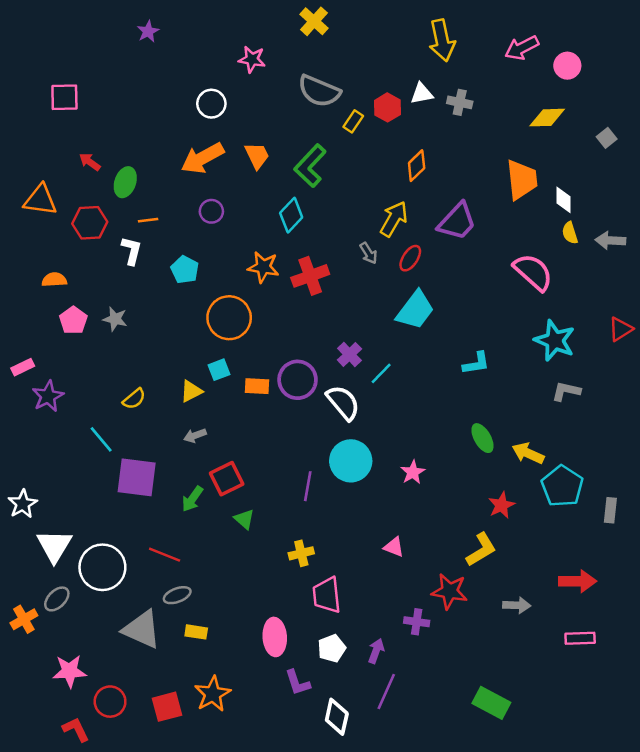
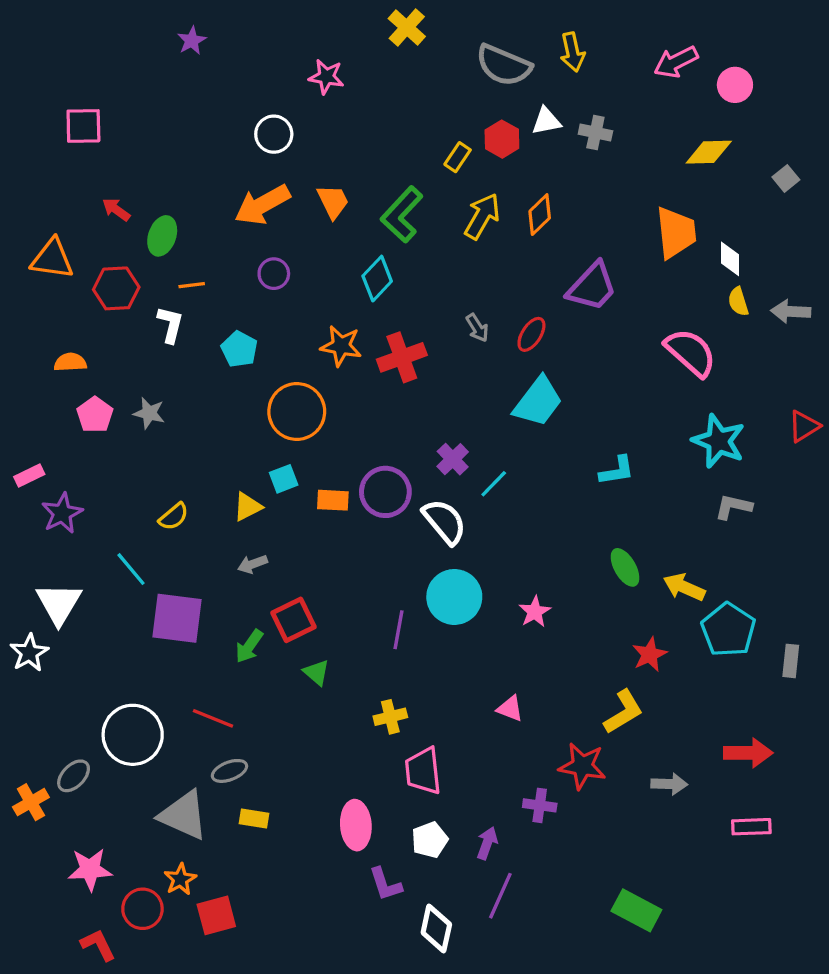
yellow arrow: (442, 40) -> (572, 52), size x0.7
gray semicircle: (319, 91) -> (504, 65), moved
yellow arrow: (394, 219) -> (482, 216), moved
white triangle: (54, 546) -> (59, 604), moved
orange star: (213, 694) -> (180, 879), moved, size x0.7

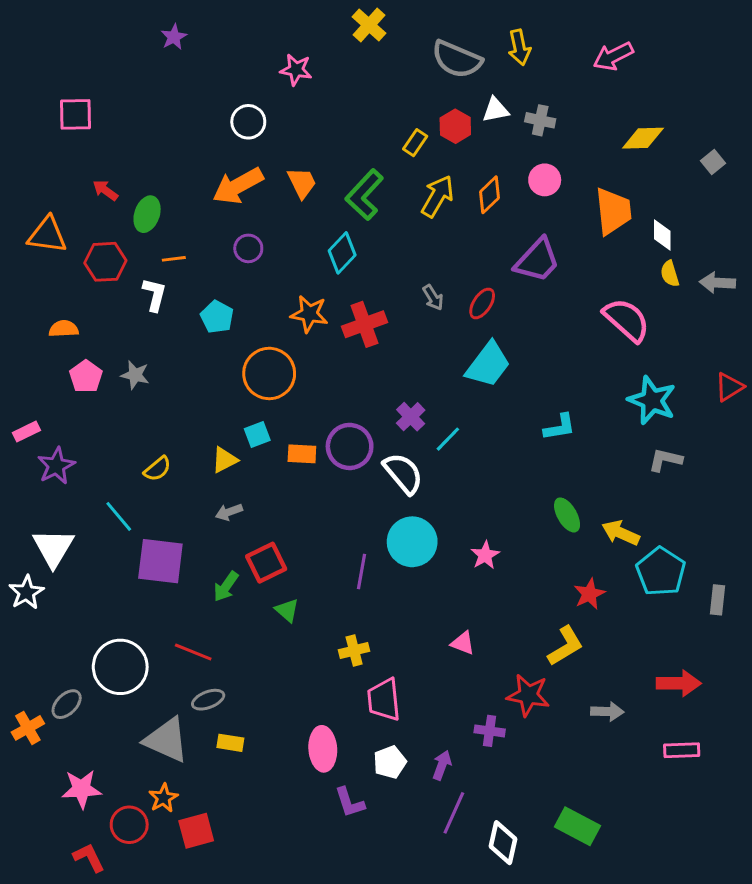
pink circle: (735, 85) -> (545, 180), moved
white diamond: (436, 928) -> (503, 843), moved

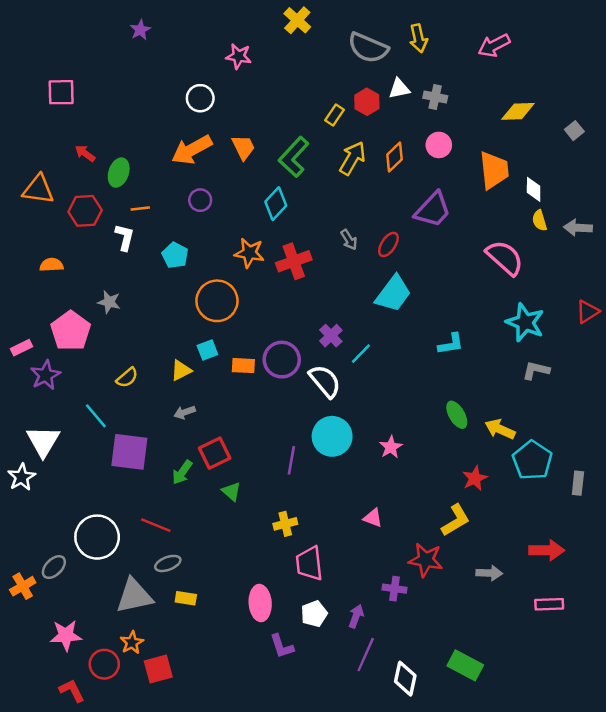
pink pentagon: (86, 376) -> (71, 331), moved, size x1.5
gray triangle: (166, 740) -> (134, 596), turned -36

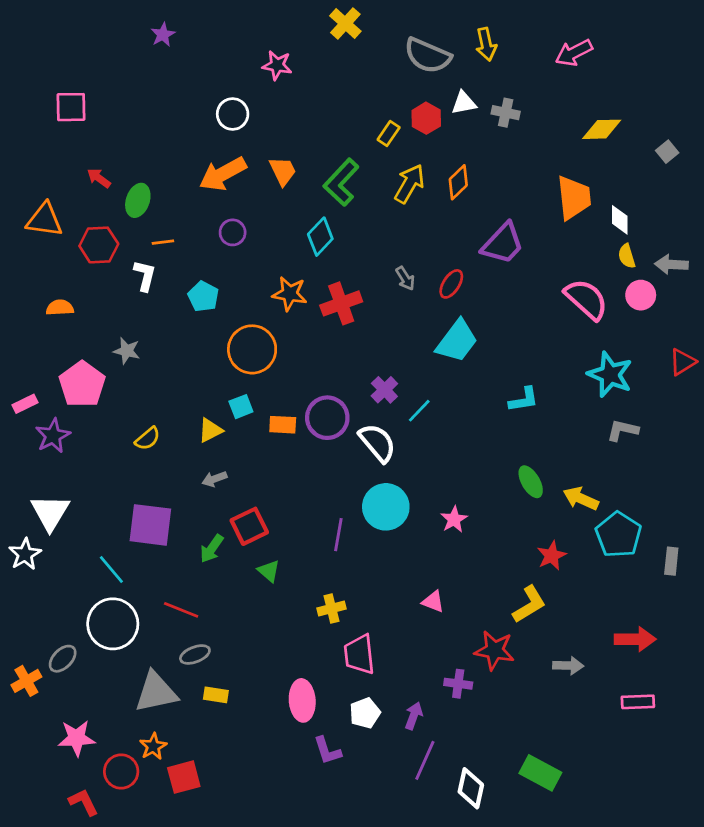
pink circle: (439, 145) -> (641, 295), moved
cyan line: (96, 416) -> (111, 570), moved

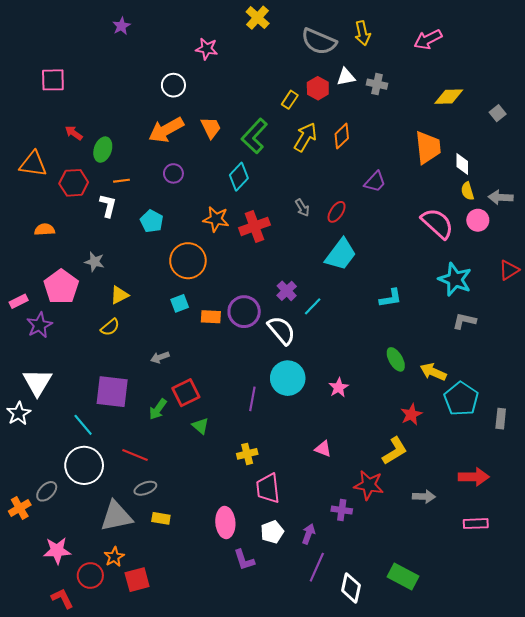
purple trapezoid: (503, 244) -> (375, 182), size x0.7
yellow triangle: (210, 430) -> (119, 295), moved

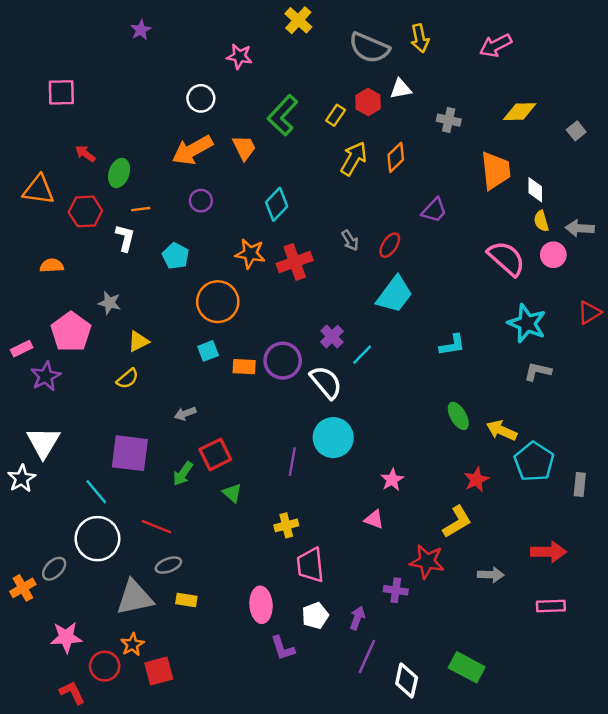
gray cross: (377, 84) -> (449, 120), moved
green L-shape: (254, 136) -> (283, 115), moved
pink star: (339, 387) -> (392, 480), moved

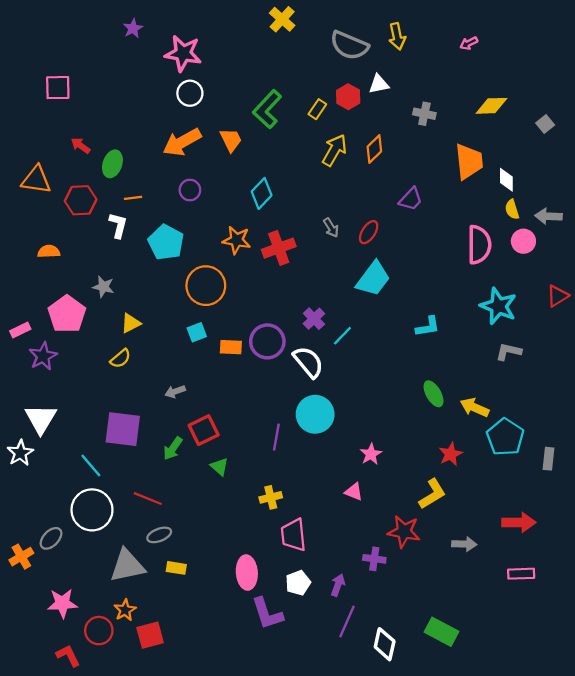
pink arrow: (496, 45) -> (469, 43), size x0.6
pink star: (239, 56) -> (183, 53), moved, size x1.5
cyan pentagon: (176, 256) -> (166, 242), size x1.4
pink semicircle: (506, 258) -> (479, 245), turned 48
purple L-shape: (283, 648) -> (267, 613), size x1.4

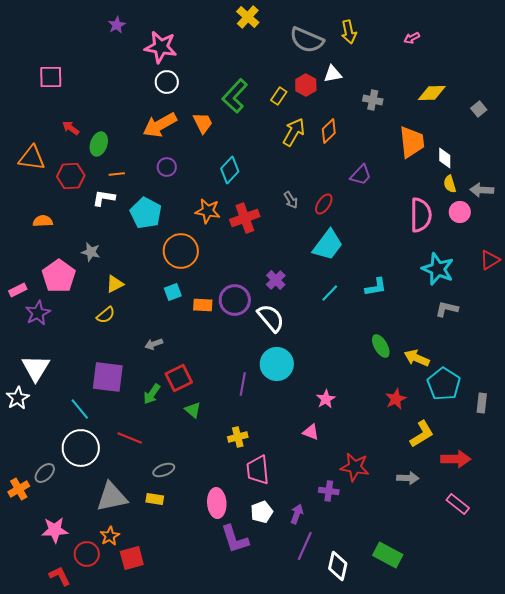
white L-shape: (118, 225) -> (104, 198), turned -95
cyan line: (342, 336) -> (330, 293), moved
yellow L-shape: (432, 494) -> (422, 434), moved
gray ellipse: (159, 535) -> (164, 470), moved
pink rectangle: (521, 574) -> (458, 504), turned 40

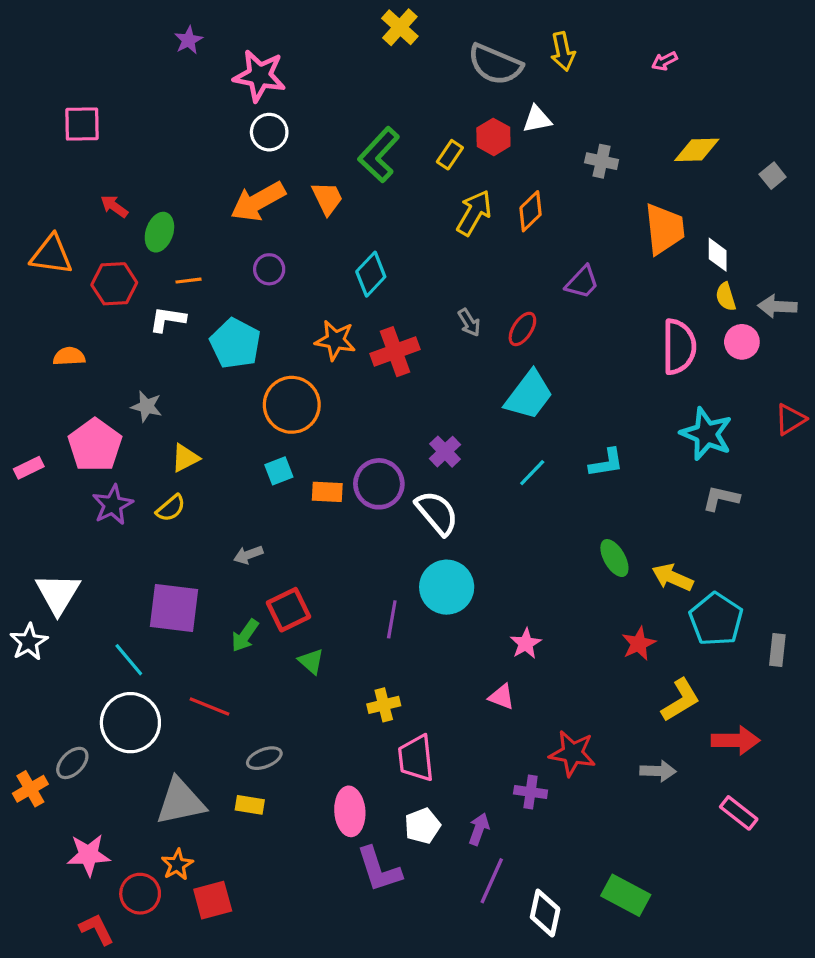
purple star: (38, 313) -> (113, 505), moved

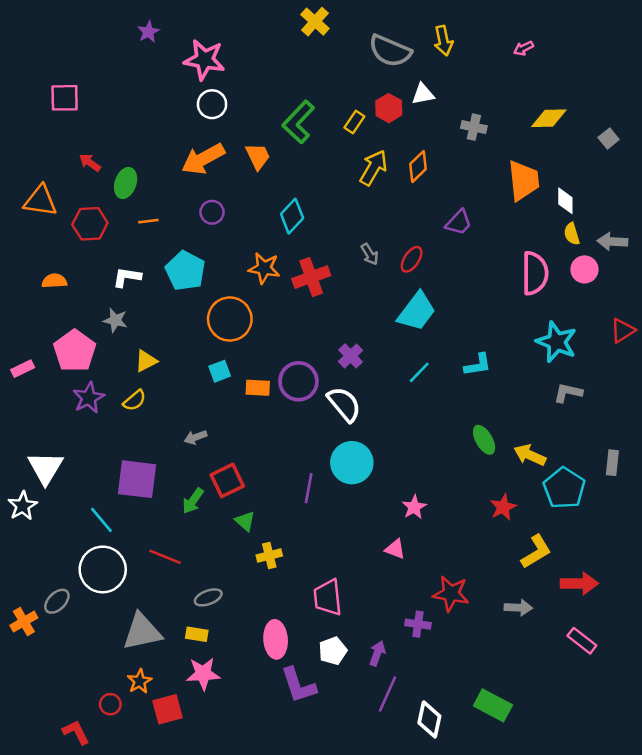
white L-shape: (168, 319) -> (127, 277), moved
gray rectangle: (777, 650) -> (612, 463), moved
yellow cross: (384, 705) -> (269, 555), moved
pink star: (88, 855) -> (203, 674), moved
red circle: (140, 894) -> (110, 704), size x0.7

